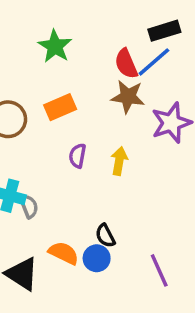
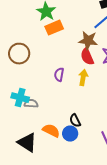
red semicircle: (126, 64) -> (87, 57), moved
orange rectangle: (60, 107) -> (54, 28), moved
gray semicircle: (29, 206) -> (31, 104), turned -64

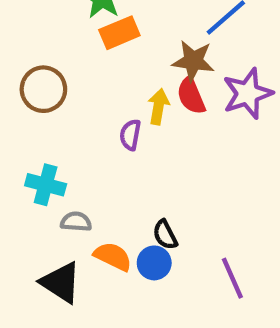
yellow arrow: (83, 78) -> (159, 107), moved
gray semicircle: (31, 104) -> (76, 222), moved

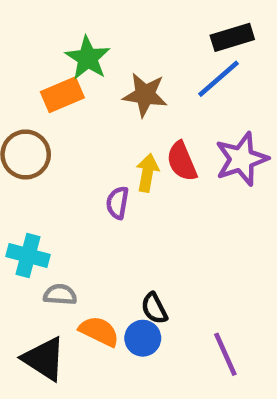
orange rectangle: (119, 33) -> (62, 95), moved
brown star: (193, 61) -> (145, 95), moved

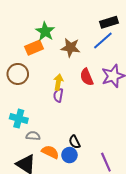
yellow arrow: (147, 173) -> (58, 82), moved

